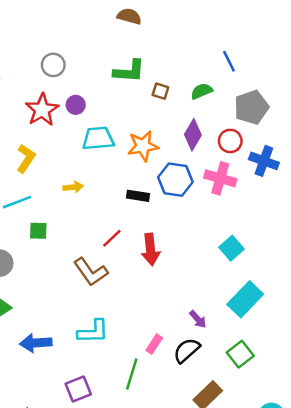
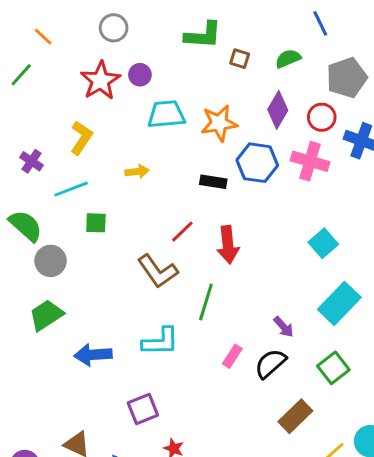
green line: (132, 374) -> (206, 302), moved

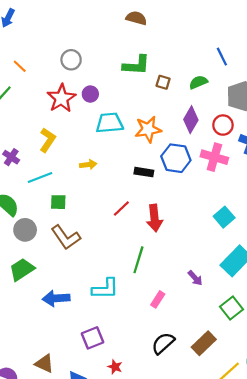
brown L-shape: (158, 271) -> (66, 237), moved
black semicircle: (270, 364) -> (163, 343), moved

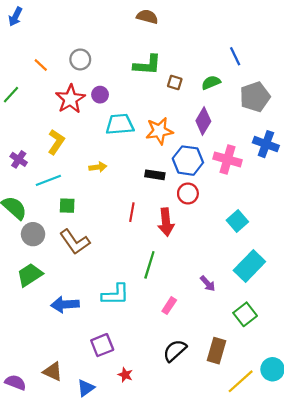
orange line: (20, 66) -> (41, 65), moved
red circle: (223, 125) -> (188, 193), moved
red line: (121, 208) -> (132, 212), turned -36
brown rectangle: (204, 343) -> (216, 351), turned -30

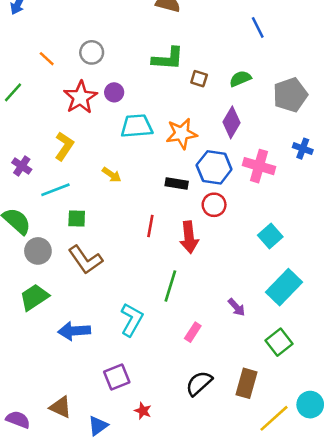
blue line: (235, 56) -> (258, 27), moved
blue cross: (266, 144) -> (303, 149), size x0.7
yellow arrow: (98, 167) -> (112, 175), turned 42
cyan L-shape: (115, 295) -> (132, 320), turned -60

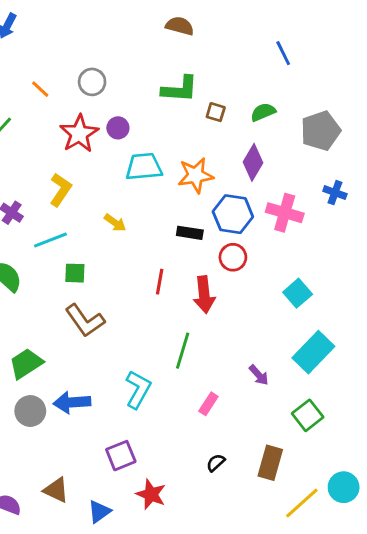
gray circle: (38, 251) -> (30, 411), moved
black semicircle: (199, 383) -> (216, 463), size x0.6
red star: (143, 411) -> (151, 494), size x1.5

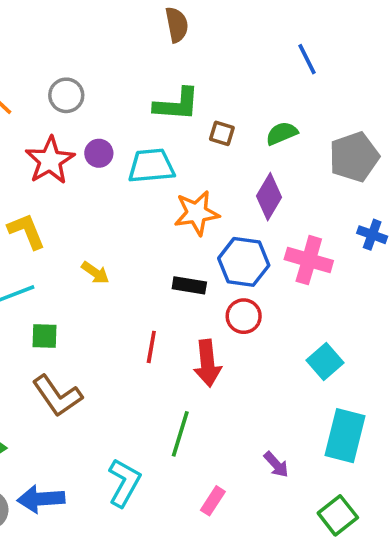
brown semicircle: (180, 26) -> (177, 25), turned 64
cyan trapezoid: (144, 167) -> (151, 166), moved
yellow L-shape: (60, 190) -> (26, 231), turned -56
cyan rectangle: (313, 352) -> (345, 436), turned -30

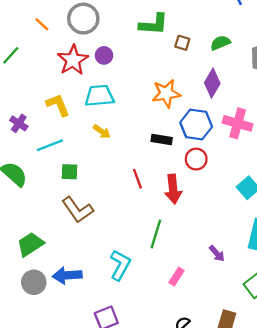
gray circle: (66, 95) -> (83, 19), size x1.4
cyan trapezoid: (151, 166) -> (99, 96), moved
red line: (151, 347) -> (137, 179), turned -30

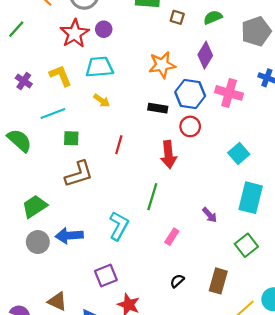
purple cross: (19, 123) -> (24, 81), moved
red line: (137, 179) -> (119, 145), moved, turned 36
brown L-shape: (78, 210) -> (79, 174), turned -72

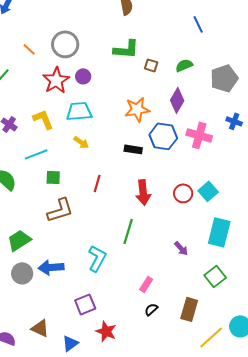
red circle: (190, 126) -> (183, 193), moved
pink rectangle: (172, 237) -> (146, 284), moved

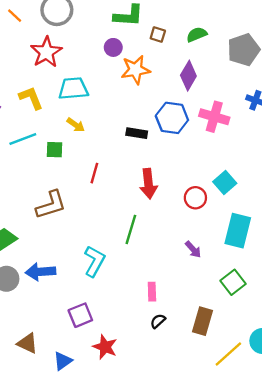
purple circle: (83, 76) -> (113, 47), moved
orange star: (137, 109) -> (136, 70), moved
green square: (53, 177) -> (55, 150), moved
red circle: (183, 193) -> (195, 198), moved
pink rectangle: (146, 284) -> (152, 292), turned -35

